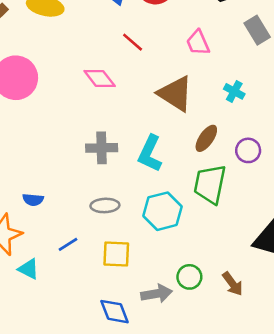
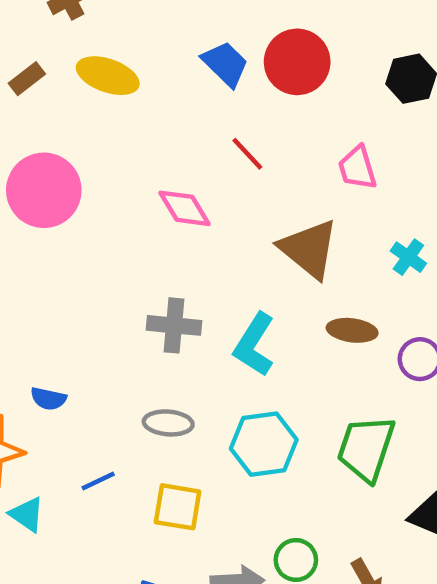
brown ellipse: (206, 138) -> (352, 330), turned 56
green trapezoid: (210, 184) -> (366, 448), moved

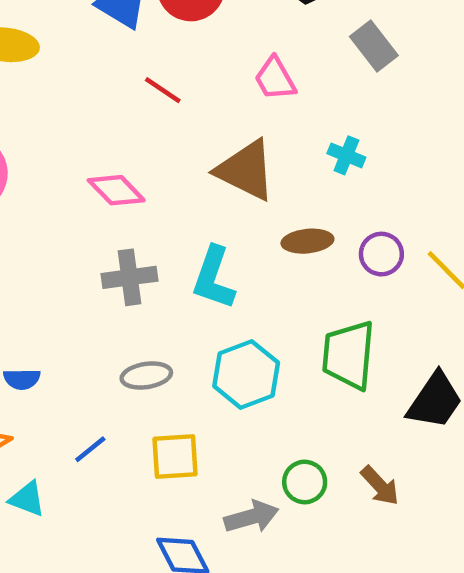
pink diamond: (185, 208) -> (116, 190), moved

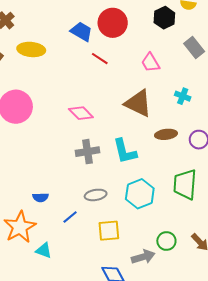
red line: (163, 90) -> (100, 59), moved
cyan L-shape: (214, 278) -> (125, 151), turned -32
blue line: (90, 449) -> (70, 217), moved

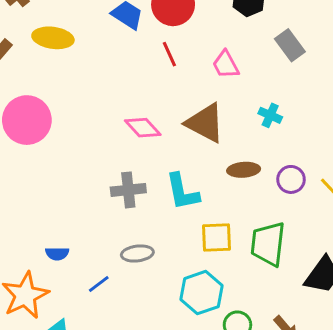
red line: (100, 59) -> (169, 54), moved, turned 30
pink diamond: (81, 113) -> (143, 128), moved
cyan hexagon: (140, 194) -> (202, 293), moved
yellow square: (109, 231) -> (216, 237), moved

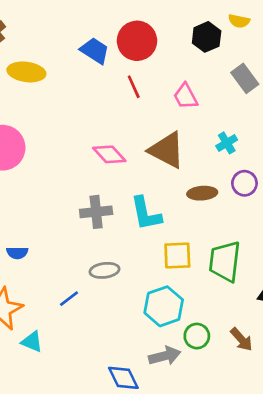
cyan cross: (270, 115) -> (227, 143), turned 35
purple circle: (291, 179) -> (244, 183), moved
blue semicircle: (57, 254) -> (17, 253), moved

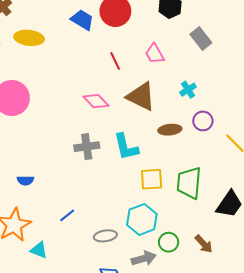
red line: (134, 87) -> (115, 61), moved
gray ellipse: (105, 270) -> (105, 236), moved

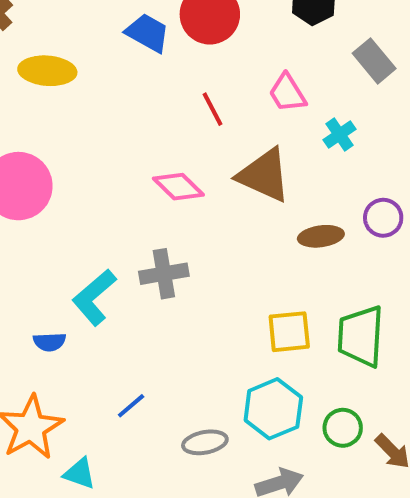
cyan cross: (188, 90) -> (340, 135), moved
cyan L-shape: (126, 147) -> (94, 297), moved, turned 64
green circle: (169, 242) -> (343, 428), moved

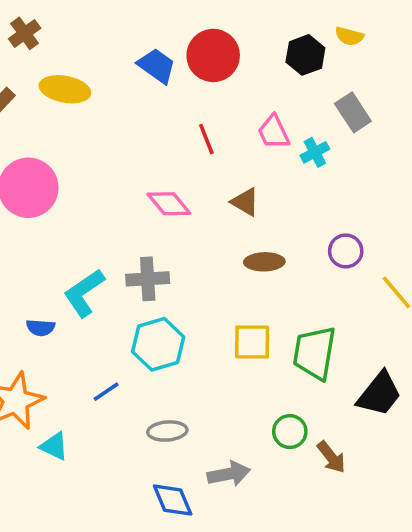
cyan cross: (340, 135) -> (315, 152), moved
brown triangle: (264, 175) -> (245, 202), size x0.6
brown ellipse: (321, 236) -> (264, 262), moved
cyan hexagon: (273, 409) -> (158, 344), moved

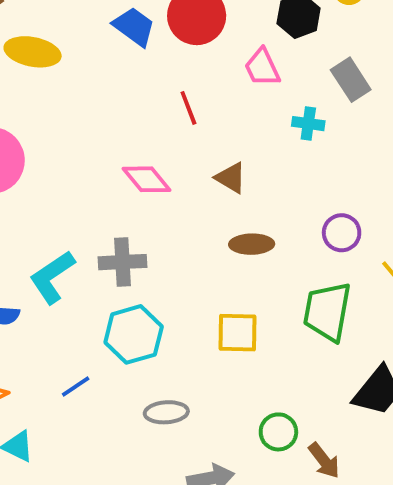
pink trapezoid: (274, 132) -> (262, 67), moved
cyan cross: (315, 152) -> (308, 124), turned 36
green trapezoid: (314, 353) -> (327, 311), moved
gray ellipse: (167, 431) -> (166, 412), moved

